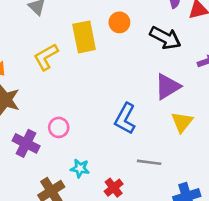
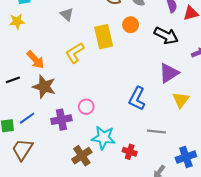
purple cross: (26, 143) -> (61, 120), turned -36
cyan star: (80, 168) -> (103, 138), size x1.6
red cross: (114, 188) -> (130, 152), turned -32

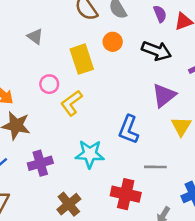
yellow L-shape: (75, 53) -> (71, 103), moved
pink circle: (86, 107) -> (49, 84), moved
cyan star: (103, 138) -> (90, 154), moved
red cross: (130, 152) -> (126, 194), size x1.6

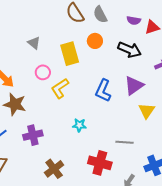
purple semicircle: (160, 14) -> (134, 20), turned 120
gray triangle: (35, 36) -> (34, 43), moved
blue L-shape: (129, 130) -> (103, 91), moved
cyan star: (90, 154) -> (79, 125), moved, size x0.6

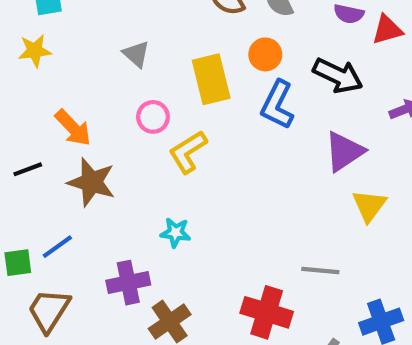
blue L-shape: (103, 91) -> (277, 105), moved
cyan star: (79, 125) -> (175, 233), moved
purple cross: (33, 135) -> (128, 283), moved

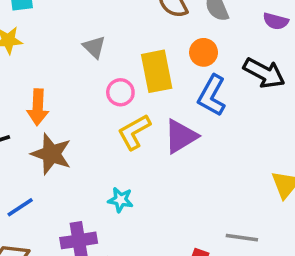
pink circle: (153, 117) -> (120, 92), moved
orange arrow: (73, 128) -> (38, 107), turned 44
purple triangle: (344, 151) -> (181, 136), moved

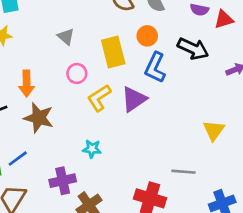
pink circle: (120, 92) -> (77, 73), moved

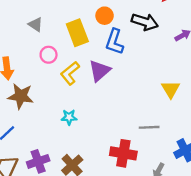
purple cross: (63, 181) -> (38, 161), moved

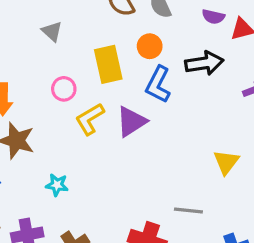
black arrow: (145, 22) -> (204, 63), turned -35
gray triangle: (36, 25) -> (52, 31), moved
cyan star: (69, 117) -> (57, 185), moved

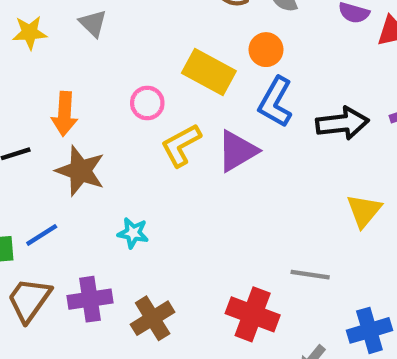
gray triangle: (52, 31) -> (93, 23), moved
black arrow: (204, 63) -> (342, 123), moved
yellow rectangle: (108, 64) -> (209, 72), turned -51

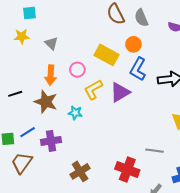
gray triangle: (93, 23) -> (51, 43), moved
orange arrow: (64, 114) -> (51, 75), moved
cyan star: (133, 233) -> (75, 113), moved
purple cross: (90, 299) -> (51, 141), moved

